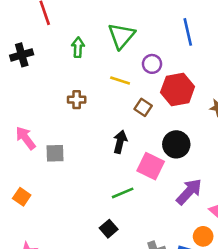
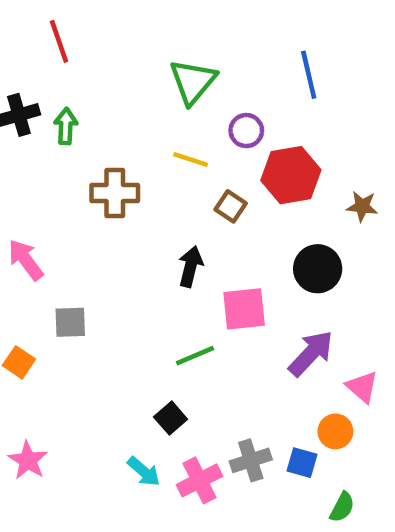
green arrow: (78, 47) -> (66, 126), moved
brown cross: (77, 100) -> (115, 193), size x1.5
black circle: (176, 144) -> (318, 269), moved
gray square: (55, 153) -> (70, 322), moved
pink square: (151, 166) -> (244, 309), turned -32

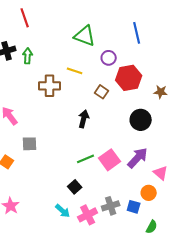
green triangle: (193, 82) -> (85, 36), turned -50
yellow line: (191, 160) -> (75, 71), moved
pink square: (244, 309) -> (110, 160), moved, turned -30

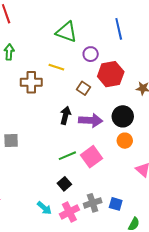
purple arrow: (138, 158) -> (91, 120), moved, turned 50
black square: (75, 187) -> (64, 184), moved
orange circle: (149, 193) -> (125, 141), moved

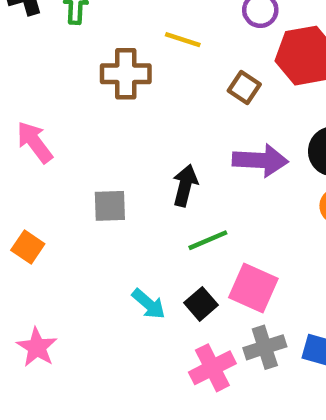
black arrow: (65, 115) -> (185, 185), moved
gray square: (11, 141) -> (110, 206), moved
pink square: (92, 157) -> (253, 288), moved, turned -30
cyan arrow: (44, 208) -> (149, 304), moved

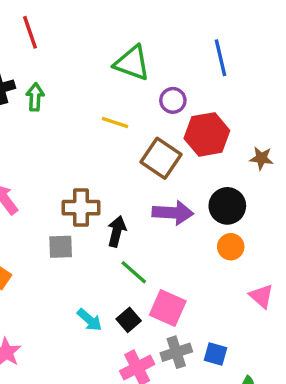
brown cross: (126, 74) -> (81, 208), moved
brown square: (244, 87) -> (161, 158), size x1.6
green line: (208, 240) -> (134, 272), turned 64

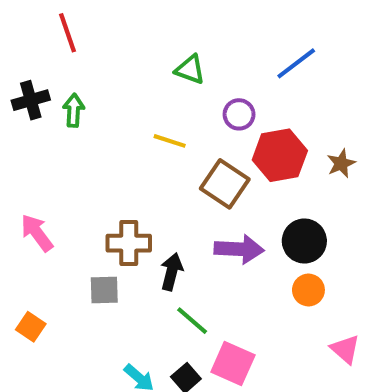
blue line: (221, 58) -> (296, 63), turned 66
green triangle: (132, 63) -> (190, 69), size x0.7
brown star: (261, 158) -> (341, 163), moved, turned -30

